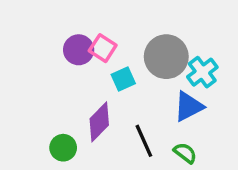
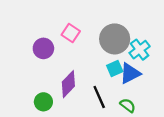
purple circle: (79, 50) -> (43, 48), moved
cyan square: (123, 79) -> (115, 69), moved

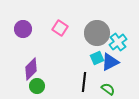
purple circle: (43, 48) -> (23, 29), moved
purple diamond: (68, 84) -> (31, 69), moved
black line: (99, 97) -> (84, 82), turned 30

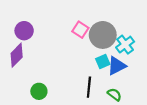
pink square: (60, 28) -> (80, 30), moved
purple diamond: (31, 69) -> (17, 55), moved

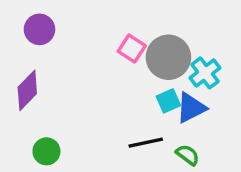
purple circle: (24, 31) -> (39, 29), moved
black line: (89, 87) -> (146, 143), turned 72
green circle: (39, 91) -> (46, 151), moved

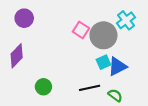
cyan cross: (205, 73) -> (126, 20), moved
green circle: (46, 151) -> (43, 87), moved

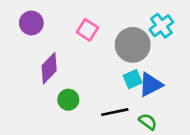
pink square: (81, 30) -> (87, 30), moved
purple diamond: (17, 56) -> (49, 68), moved
green circle: (43, 87) -> (68, 100), moved

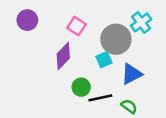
purple diamond: (49, 68) -> (63, 56), moved
cyan square: (133, 79) -> (104, 60), moved
green circle: (68, 100) -> (81, 87), moved

